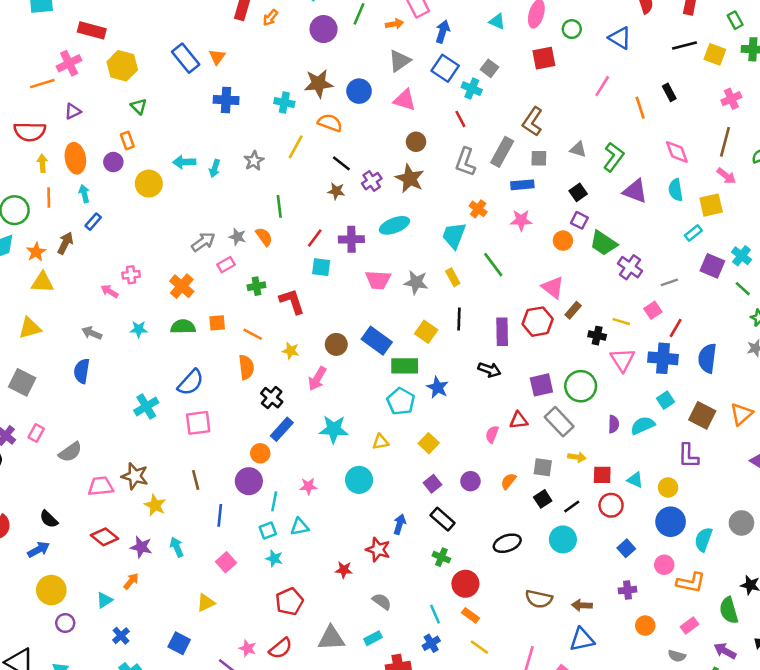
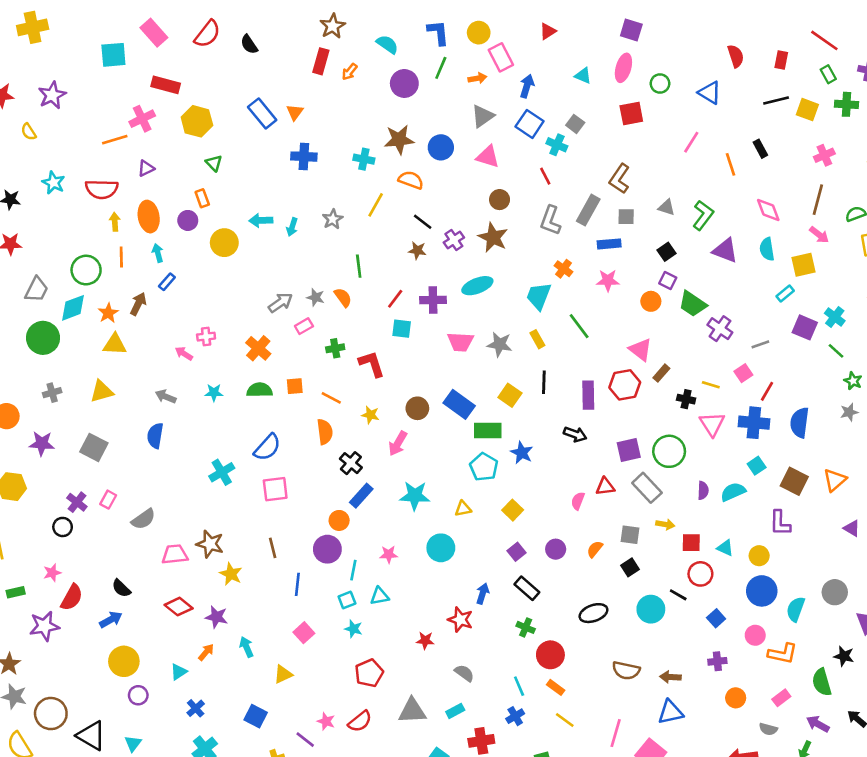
black line: (572, 506) -> (678, 595), moved, turned 66
cyan arrow: (177, 547) -> (246, 647), moved

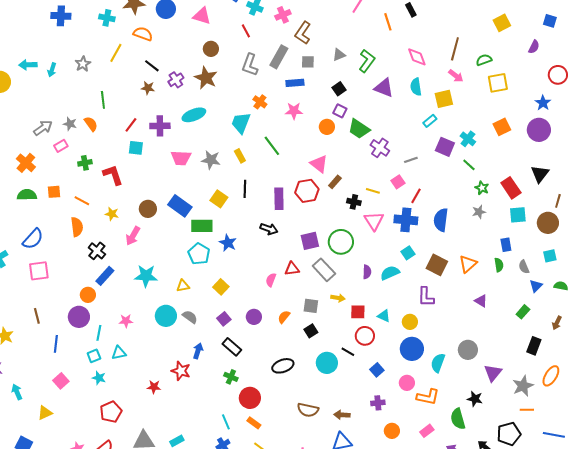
pink cross: (824, 155) -> (283, 15), moved
gray triangle: (667, 207) -> (339, 55), turned -40
gray semicircle: (464, 673) -> (190, 317), moved

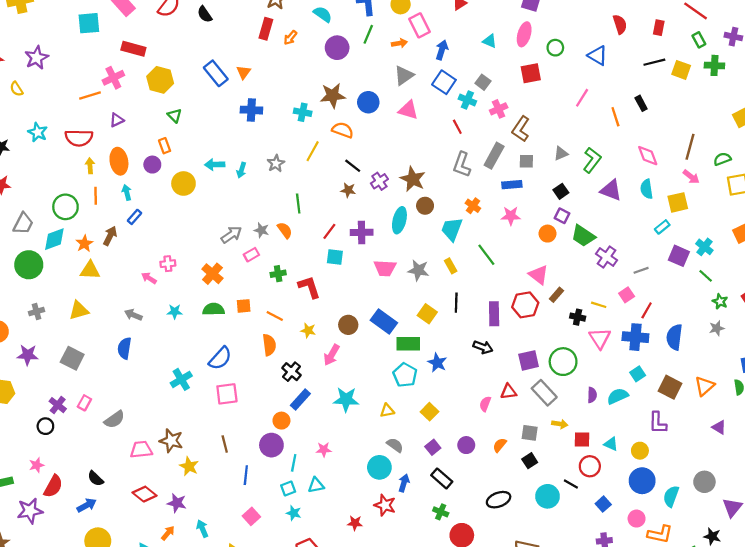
brown circle: (211, 49) -> (425, 206), moved
cyan ellipse: (194, 115) -> (399, 220), turned -55
cyan circle: (166, 316) -> (379, 467), moved

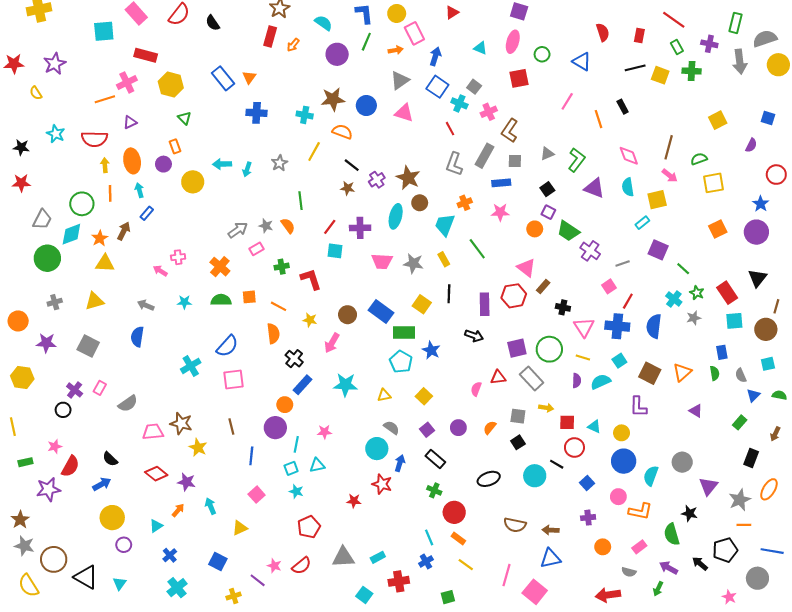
orange cross: (473, 206) -> (465, 203), turned 32
cyan cross: (704, 247) -> (674, 299), moved
yellow line: (599, 305) -> (583, 358), moved

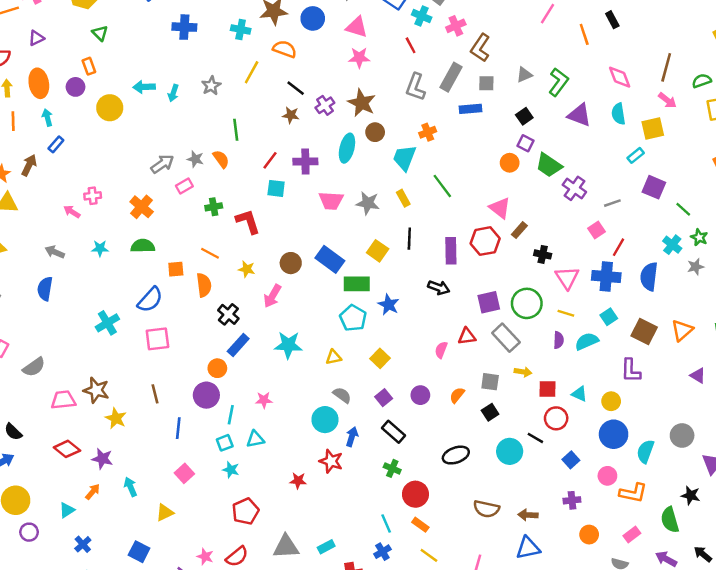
pink star: (500, 212) -> (359, 58), moved
orange square: (249, 297) -> (176, 269), moved

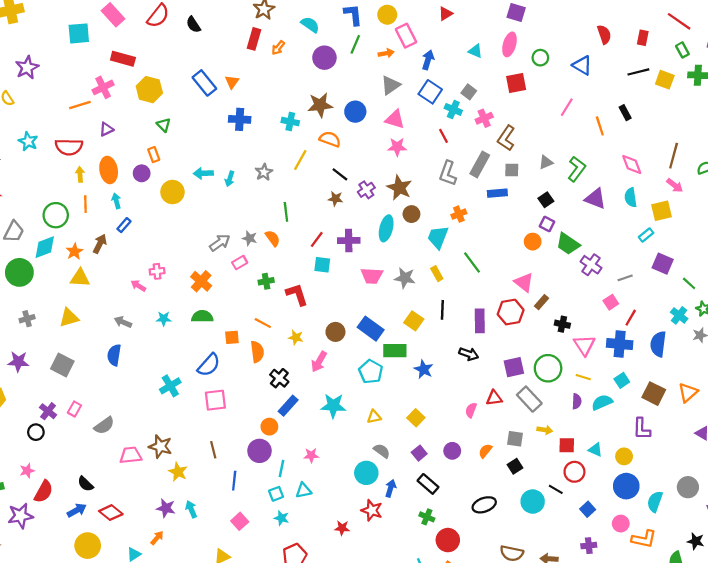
cyan pentagon: (353, 318) -> (371, 372), moved
red diamond: (67, 449) -> (111, 513), moved
cyan arrow: (131, 487) -> (191, 509), moved

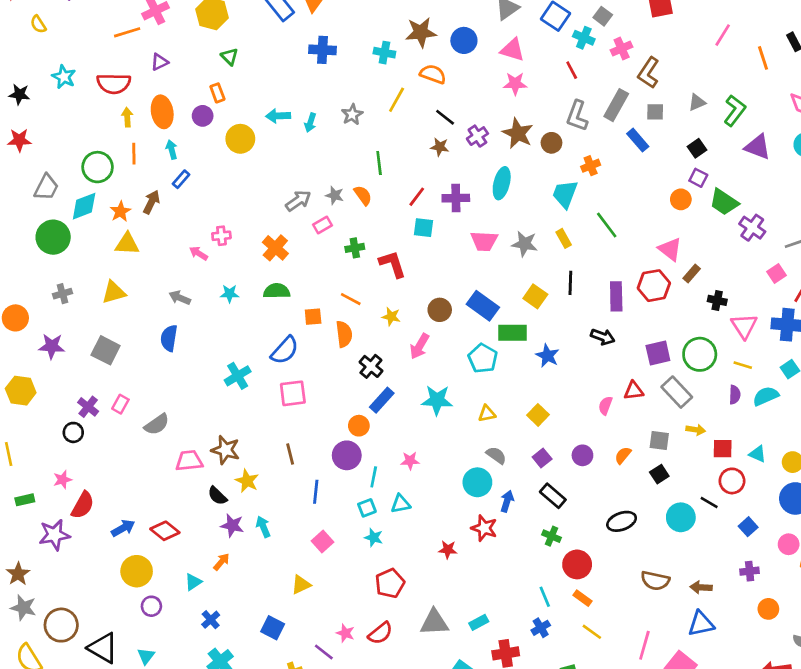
blue rectangle: (497, 193) -> (638, 140), turned 54
brown circle: (411, 214) -> (551, 143), moved
black semicircle: (85, 484) -> (217, 496), moved

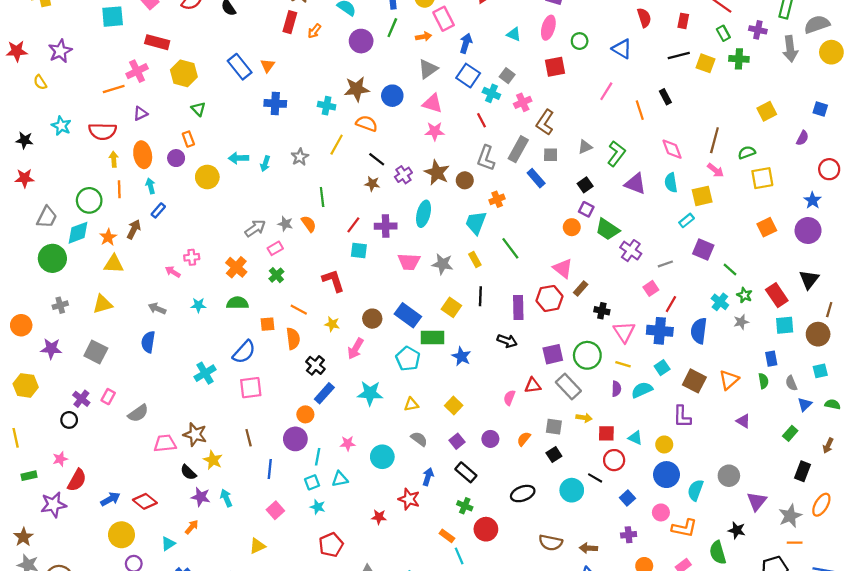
green cross: (355, 248) -> (276, 275), moved, turned -32
cyan circle: (477, 482) -> (382, 457), moved
orange rectangle: (582, 598) -> (447, 536), moved

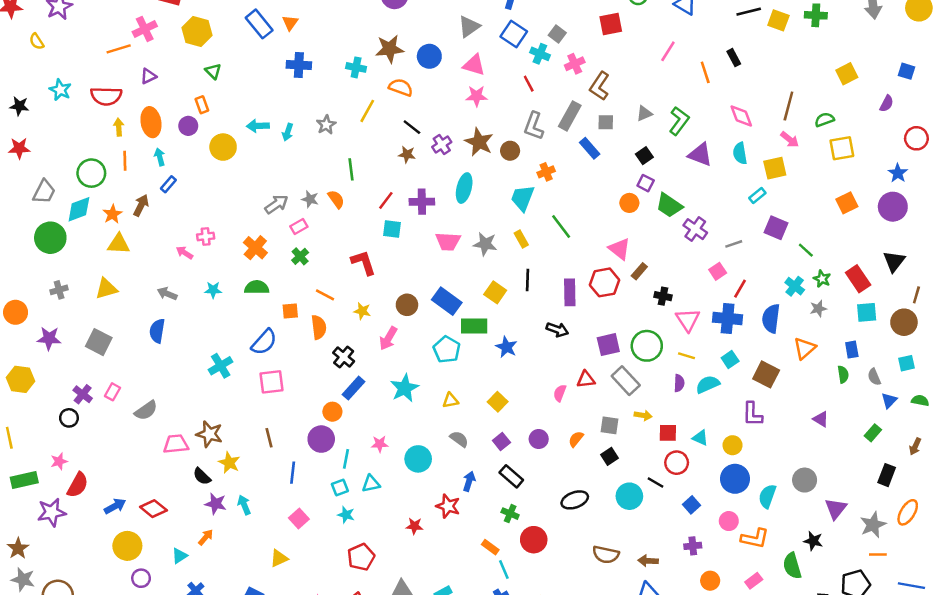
orange triangle: (729, 380) -> (805, 348), moved
cyan star: (370, 393) -> (404, 388), turned -30
green rectangle: (29, 476) -> (24, 480), size x1.5

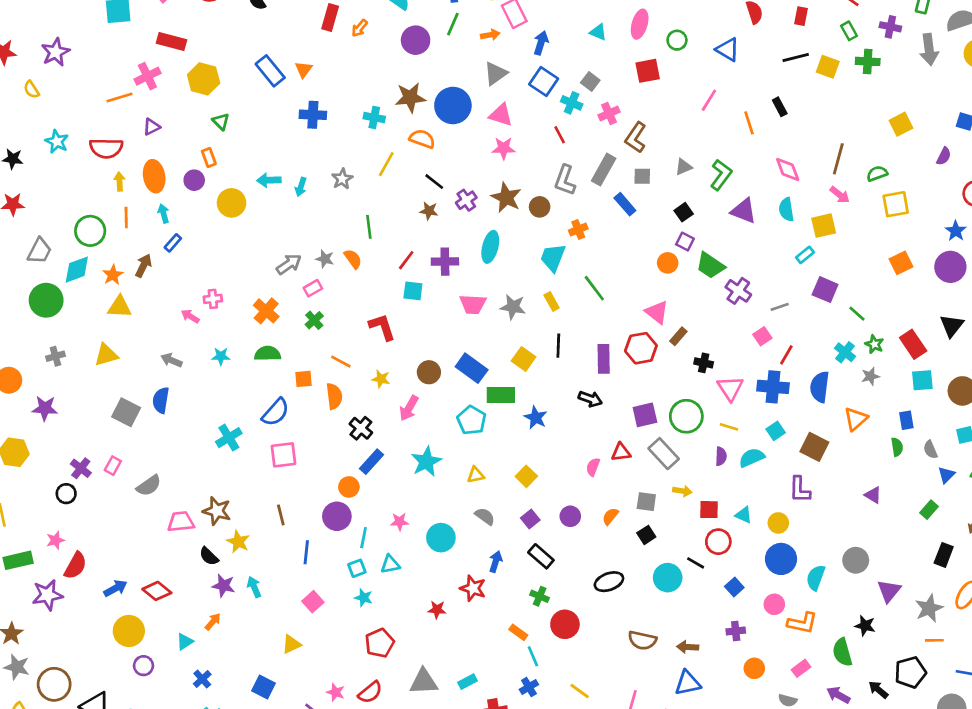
blue circle: (429, 56) -> (453, 105), size x1.4
gray square: (99, 342) -> (126, 412), moved

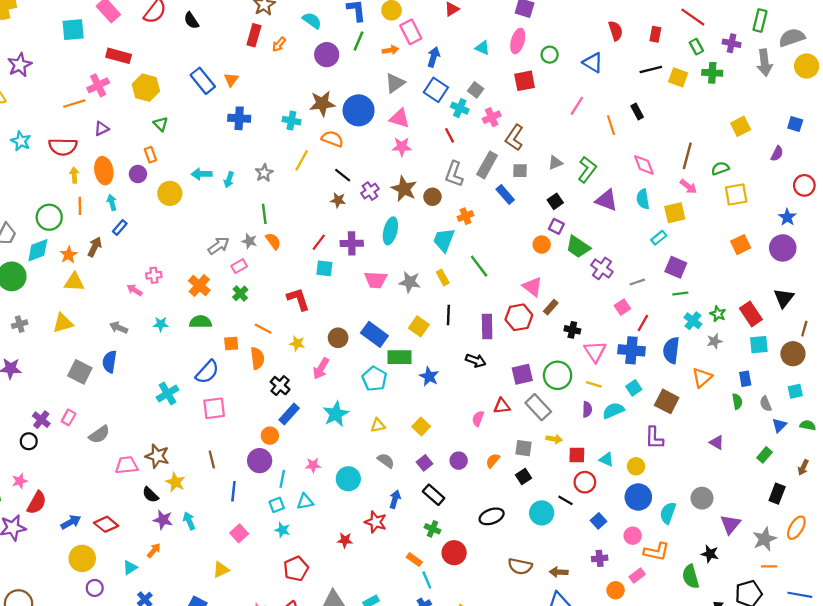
green line: (369, 227) -> (264, 214), moved
green line: (857, 314) -> (680, 293), moved, turned -49
pink rectangle: (801, 668) -> (637, 575), moved

